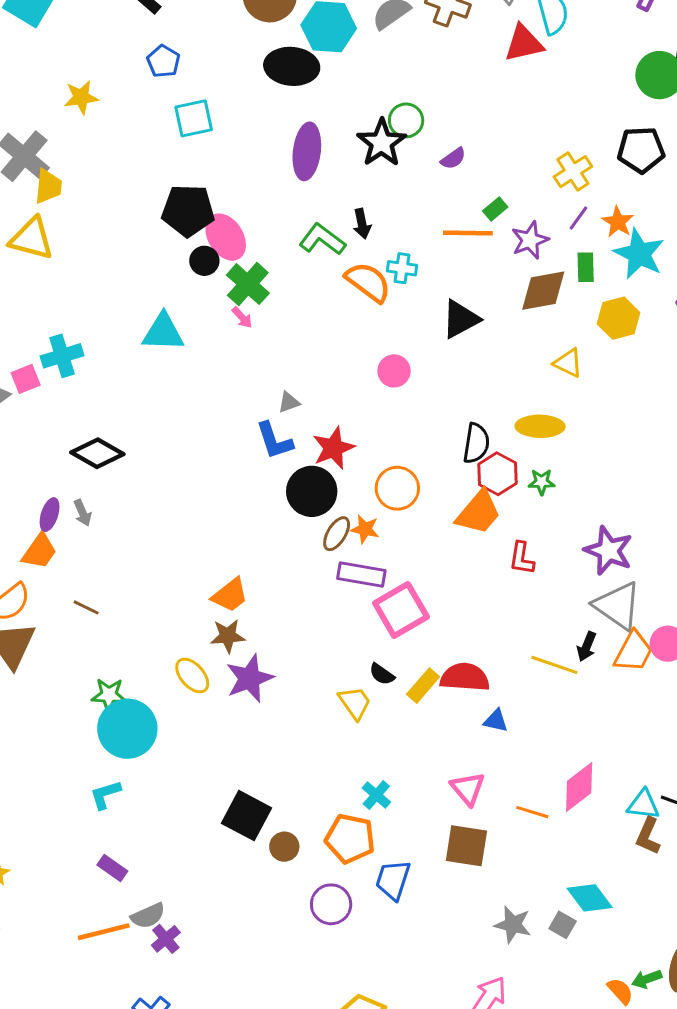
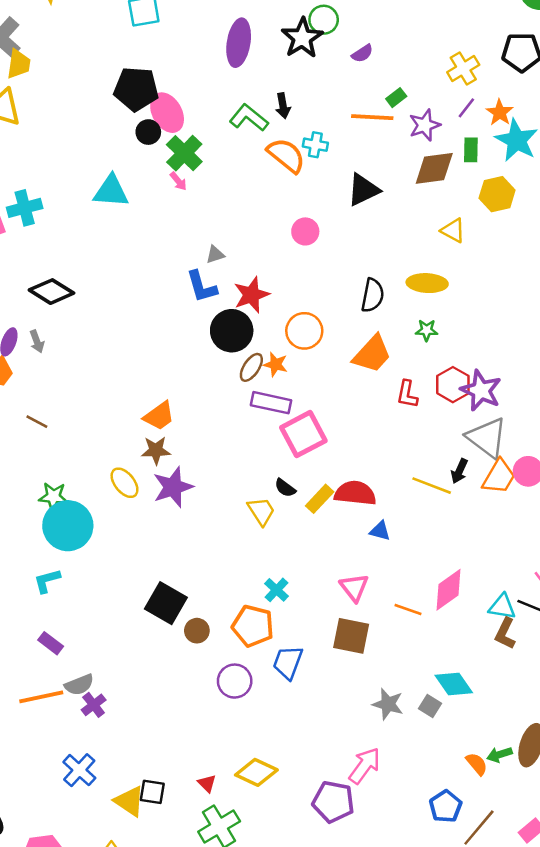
red hexagon: (497, 474) -> (453, 385), moved

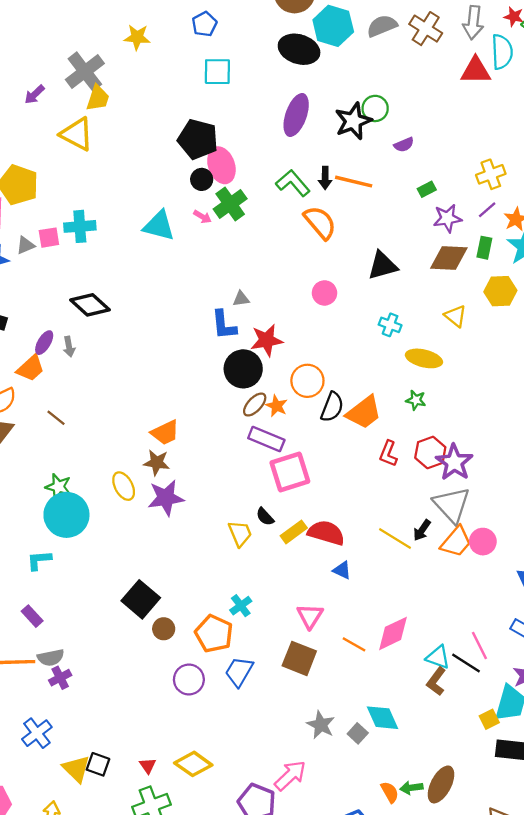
orange line: (372, 117) -> (354, 182), moved
cyan cross: (315, 145) -> (390, 325), moved
pink arrow: (178, 181) -> (202, 217), moved, turned -30
black semicircle: (373, 295) -> (332, 407), moved

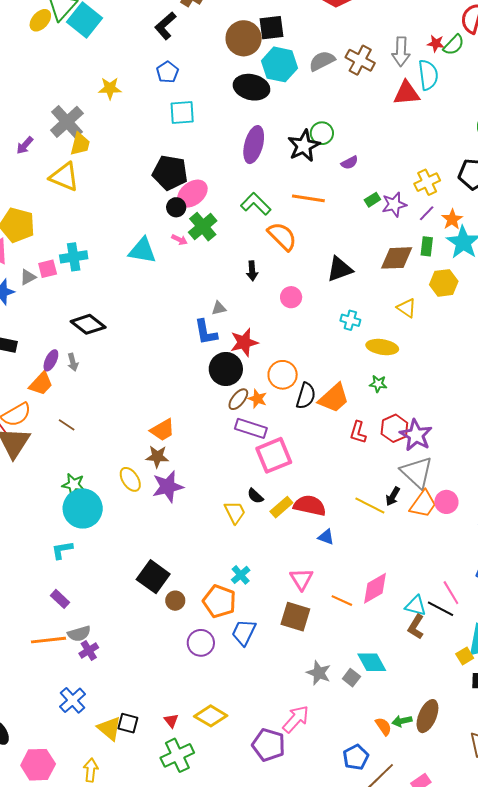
pink ellipse: (221, 165) -> (192, 194), turned 76
black arrow: (325, 178) -> (252, 271), moved
purple star: (447, 218) -> (394, 205), moved

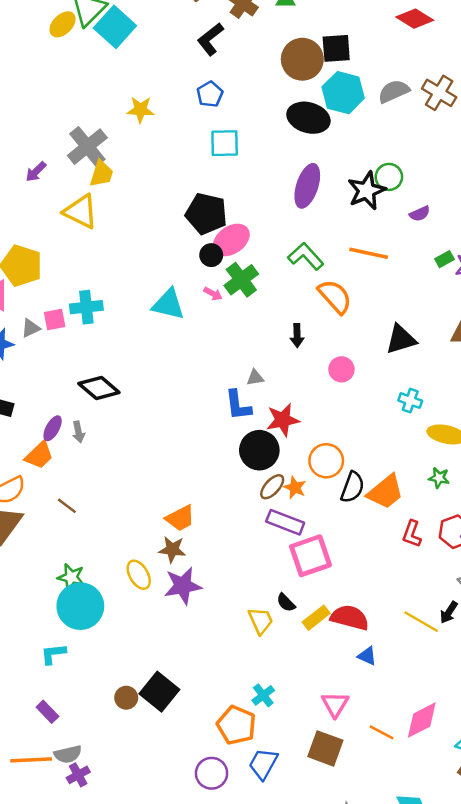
brown circle: (175, 601) -> (126, 698), moved

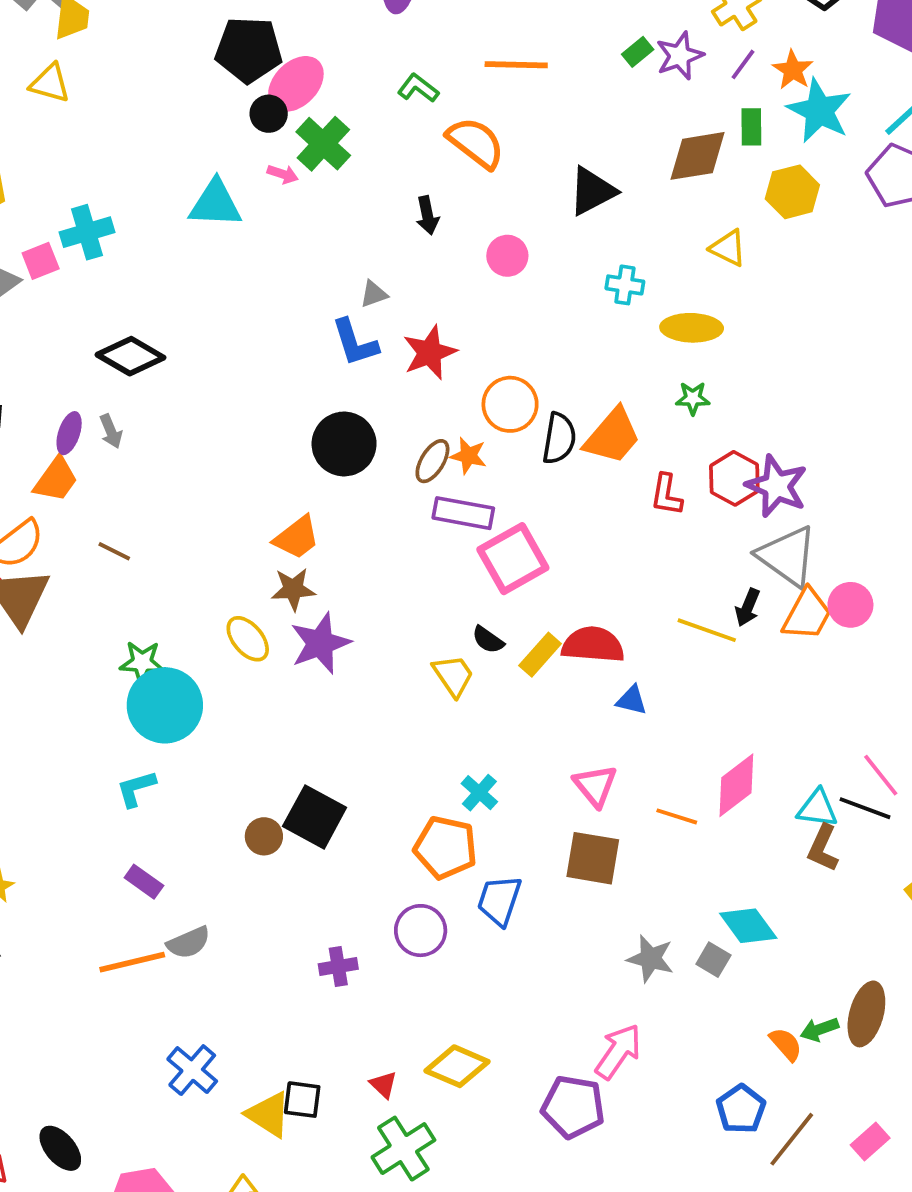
yellow triangle: (81, 212) -> (50, 83), size x0.7
green L-shape: (306, 256) -> (418, 88), size x0.7
black circle: (259, 450) -> (344, 444), moved
purple cross: (78, 775) -> (338, 967), moved, turned 30

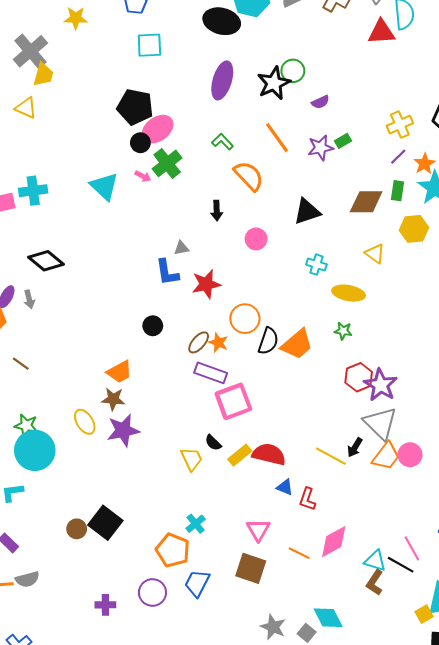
purple star: (680, 56) -> (320, 148), moved
orange line: (516, 65) -> (277, 138), turned 44
cyan triangle: (215, 204) -> (104, 186), turned 32
black circle: (344, 444) -> (153, 326), size x0.6
red L-shape: (666, 495) -> (307, 499), moved

